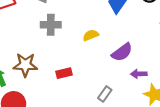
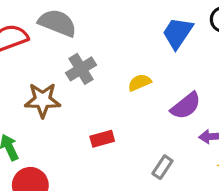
gray cross: (51, 25) -> (81, 69), turned -30
brown star: (25, 65) -> (43, 100), moved

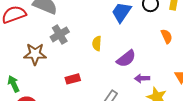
yellow semicircle: (140, 82) -> (97, 43), turned -64

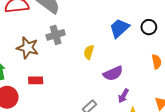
purple arrow: (142, 78) -> (124, 96), turned -72
red rectangle: (73, 79) -> (36, 80), moved

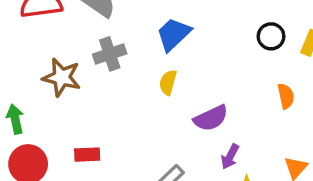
blue trapezoid: (119, 28) -> (174, 34), moved
red rectangle: (36, 80) -> (87, 155), moved

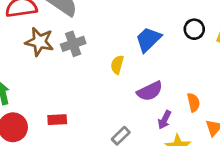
blue trapezoid: (174, 34) -> (148, 39), moved
brown star: (62, 77) -> (39, 42), moved
orange semicircle: (286, 96) -> (193, 102), moved

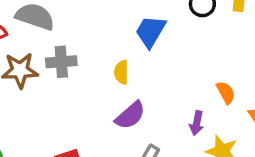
gray cross: (73, 44) -> (61, 62), turned 30
purple semicircle: (150, 91) -> (130, 115), moved

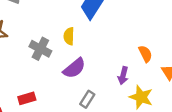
gray cross: (61, 62) -> (40, 49), moved, turned 30

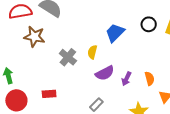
purple semicircle: (74, 68) -> (105, 73), moved
purple arrow: (123, 76) -> (126, 79), moved

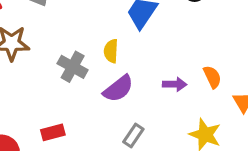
purple semicircle: (105, 73) -> (118, 89), moved
purple arrow: (126, 79) -> (175, 84), turned -104

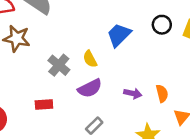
yellow semicircle: (111, 51) -> (90, 59), turned -42
red rectangle: (53, 132) -> (44, 105), moved

